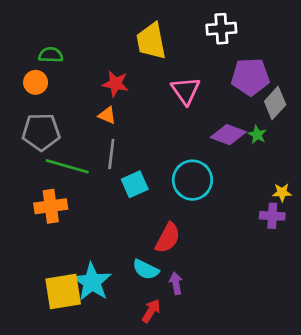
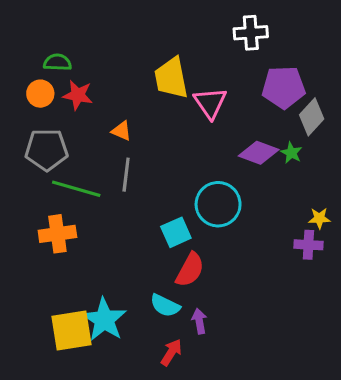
yellow trapezoid: (151, 41) -> (171, 78), moved
red star: (115, 84) -> (78, 95), moved
cyan square: (135, 184) -> (176, 232), moved

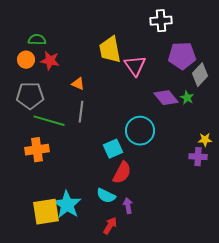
purple diamond: (259, 153) -> (166, 98), turned 30

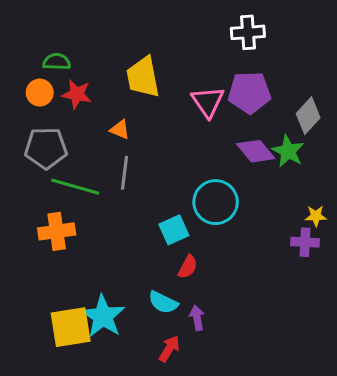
yellow trapezoid: (110, 50) -> (143, 77), moved
purple pentagon: (182, 56) -> (249, 93), moved
green star: (187, 98) -> (288, 151), size x1.5
red semicircle: (122, 173) -> (188, 267), size x0.7

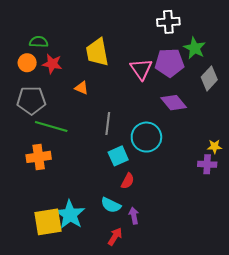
green star: (288, 151) -> (195, 48), moved
gray line: (125, 173) -> (108, 123), moved

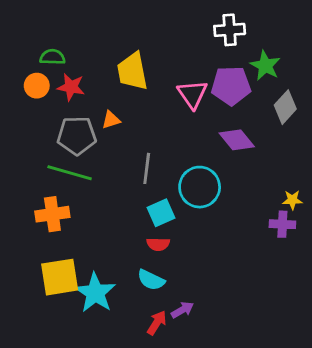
orange triangle: (82, 88) -> (111, 120), turned -40
gray pentagon: (31, 100) -> (77, 136), moved
red semicircle: (128, 181) -> (158, 244), moved, turned 63
purple arrow: (134, 216) -> (182, 310), moved, turned 70
yellow square: (48, 222) -> (60, 277), moved

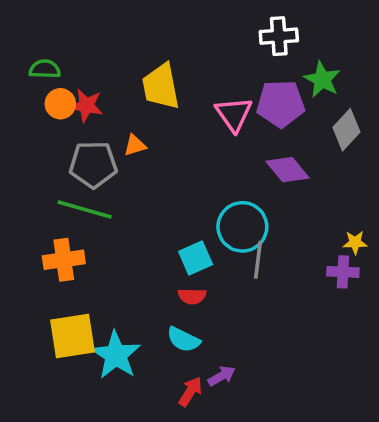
green semicircle: (52, 57) -> (45, 69), moved
orange circle: (37, 86) -> (60, 104), moved
gray line: (147, 168) -> (258, 260), moved

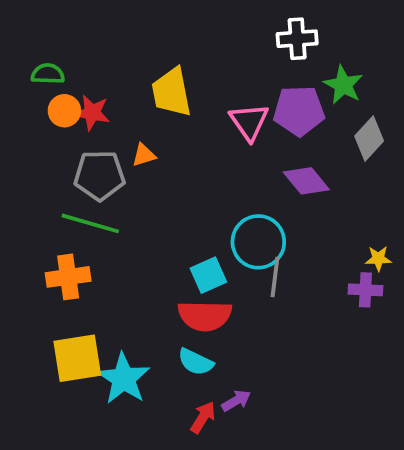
red semicircle: (192, 296) -> (205, 316), size x1.8

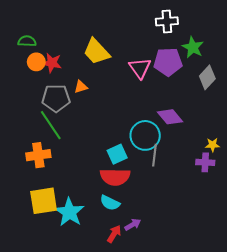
yellow trapezoid: (172, 92) -> (96, 52), turned -32
purple diamond: (306, 181) -> (170, 117), moved
green line: (90, 223) -> (51, 125), turned 40

